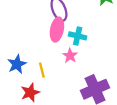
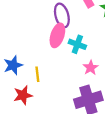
pink star: (70, 56) -> (91, 68), moved

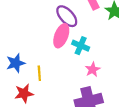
purple ellipse: (62, 15) -> (67, 16), turned -30

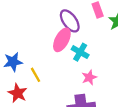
yellow line: (39, 73) -> (35, 75), turned -32
red star: (24, 93) -> (18, 93), turned 30

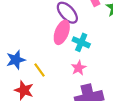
pink star: (89, 77) -> (79, 68), moved

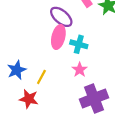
yellow line: (40, 70) -> (41, 77), turned 72

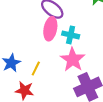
pink star: (80, 70) -> (73, 60), size x1.6

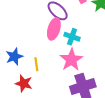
yellow line: (36, 69) -> (36, 64), turned -40

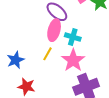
yellow line: (36, 64) -> (48, 54), moved, turned 40

